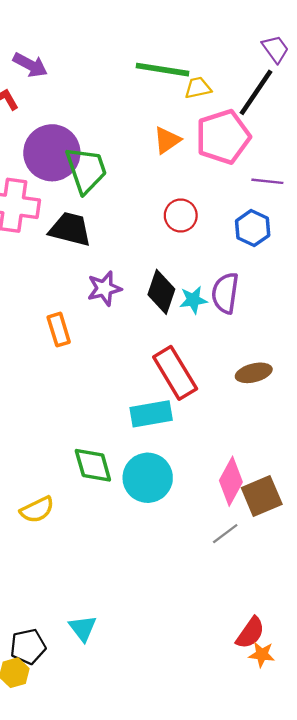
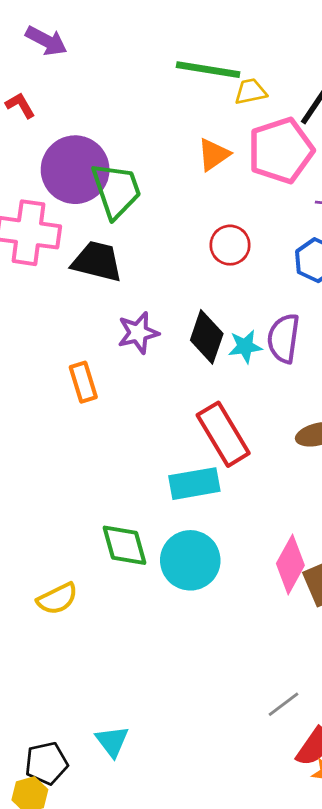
purple arrow: (30, 65) -> (46, 41), moved
gray line: (225, 534) -> (283, 704), moved

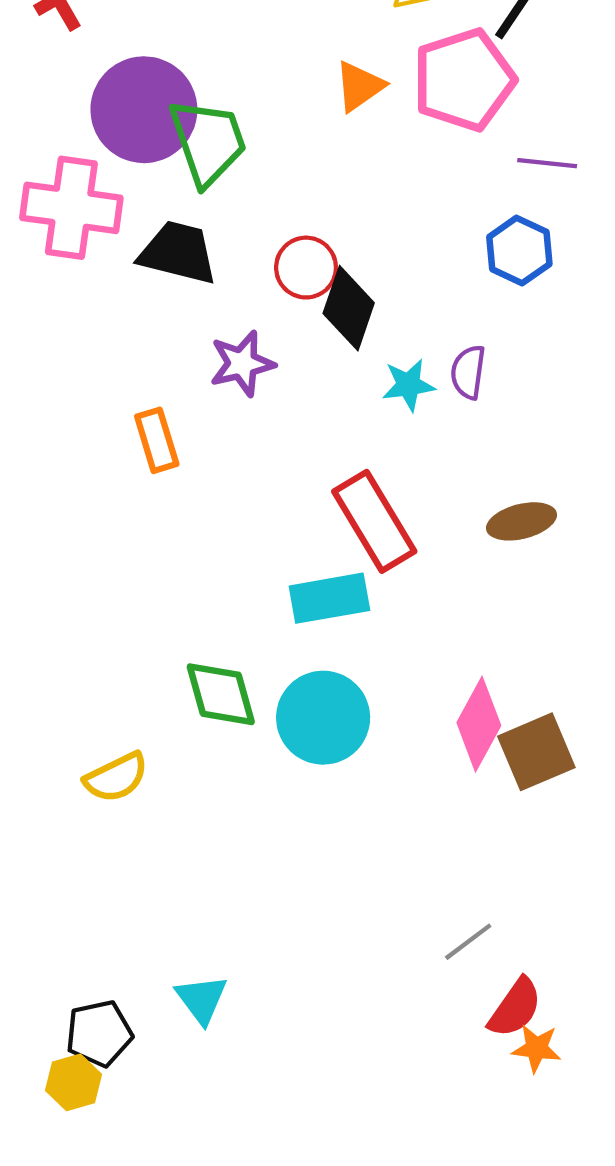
red circle: (230, 245) -> (306, 268), moved
black diamond: (207, 337) -> (349, 308), moved
purple semicircle: (283, 338) -> (468, 372), size x0.7

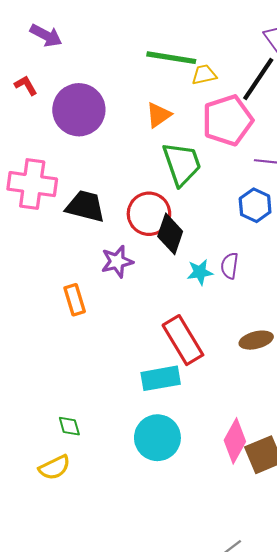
orange triangle: (359, 86) -> (158, 115), moved
purple circle: (144, 110) -> (79, 110), moved
green trapezoid: (208, 142) -> (182, 164), moved
red circle: (306, 268) -> (149, 214), size x1.4
green diamond: (221, 694) -> (69, 426), moved, size x0.6

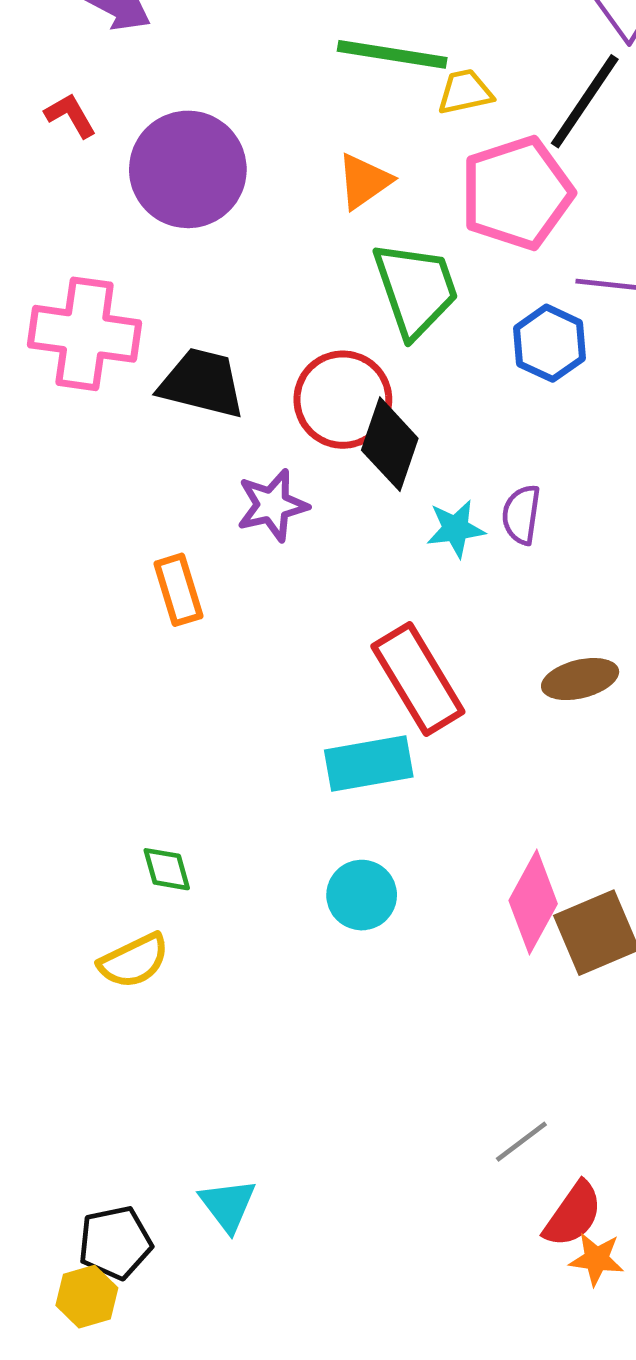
blue hexagon: (255, 205) -> (549, 343), moved
cyan circle: (157, 438) -> (362, 895), size x0.7

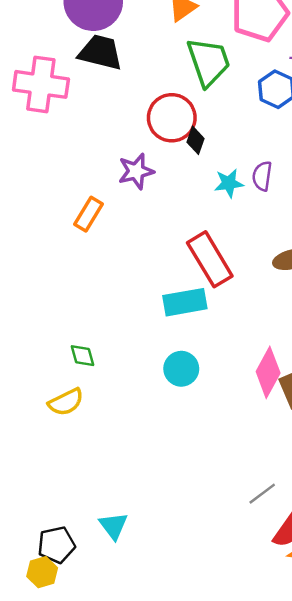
black trapezoid: (202, 383) -> (100, 52), moved
black diamond: (390, 444) -> (196, 140), size x0.6
orange rectangle: (178, 590) -> (88, 214), turned 48

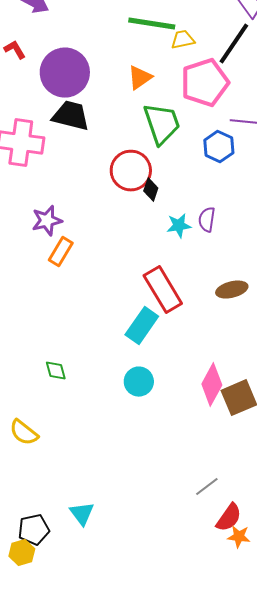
purple star: (136, 171) -> (47, 221), moved
cyan rectangle: (185, 302) -> (142, 326), turned -45
yellow semicircle: (66, 402) -> (24, 433), moved, turned 64

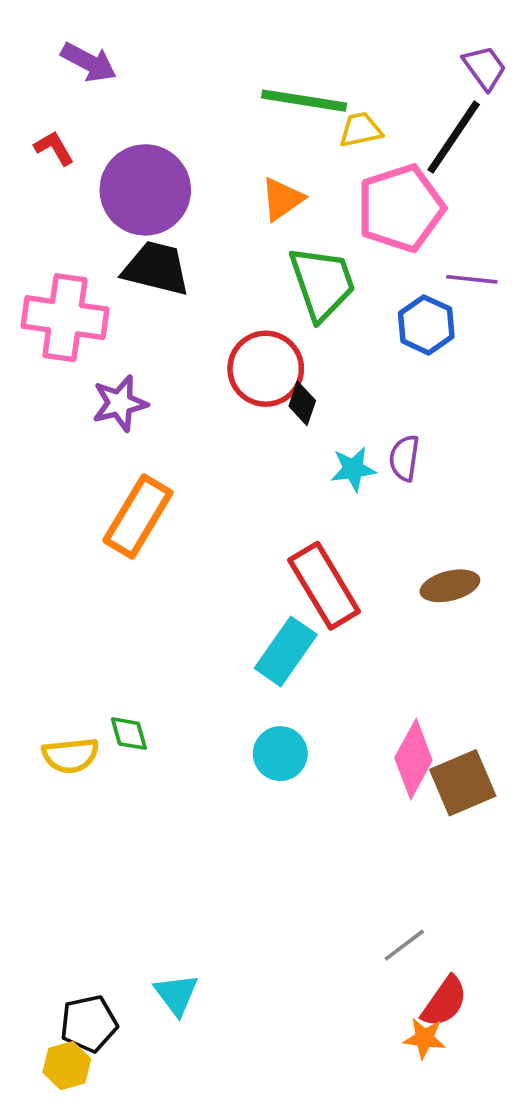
purple star: (47, 221) -> (120, 403), moved
orange rectangle: (61, 252) -> (138, 516), size x1.5
yellow semicircle: (24, 433) -> (70, 755), moved, turned -44
orange star: (239, 537) -> (424, 1038), moved

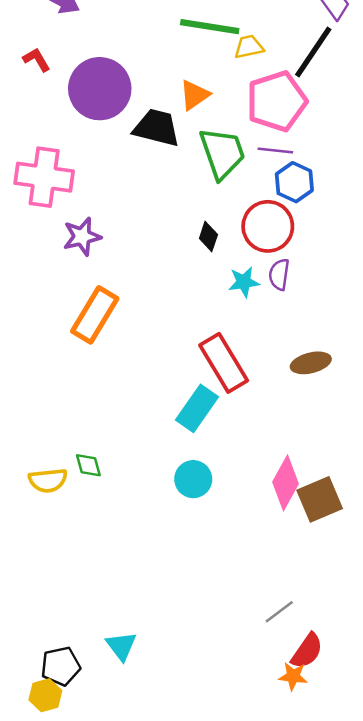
black trapezoid: (156, 268) -> (157, 128), moved
purple line: (472, 279) -> (275, 151), moved
red circle: (266, 369) -> (268, 226), moved

